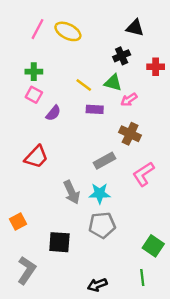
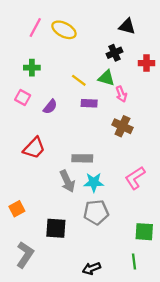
pink square: (34, 95) -> (23, 98), moved
pink arrow: (129, 100) -> (121, 94), turned -77
gray rectangle: (104, 161) -> (82, 158), moved, turned 30
pink L-shape: (143, 174) -> (135, 178), moved
green square: (153, 246) -> (144, 232), turned -30

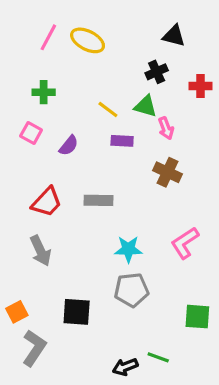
gray rectangle: (82, 158) -> (99, 200), moved
gray arrow: (67, 181) -> (40, 251), moved
orange square: (17, 209) -> (17, 312), moved
green line: (134, 262) -> (158, 357), moved, turned -63

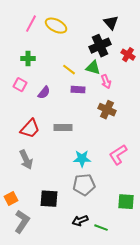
black triangle: (174, 36) -> (111, 23), turned 35
black cross: (157, 72) -> (100, 46), size x1.5
red cross: (201, 86) -> (128, 55), turned 32
black arrow: (125, 367) -> (80, 221), moved

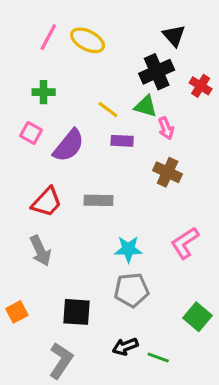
purple semicircle: (44, 93) -> (69, 146), size x1.6
green square: (126, 202) -> (197, 317), turned 36
gray L-shape: (22, 222) -> (61, 361), moved

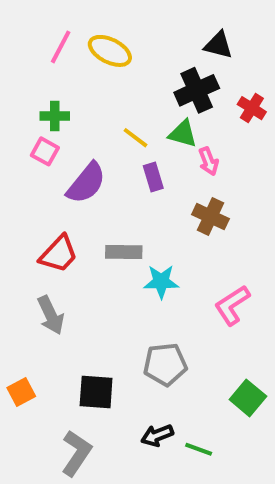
black triangle: (174, 36) -> (218, 45), turned -35
pink square: (31, 133) -> (45, 151), moved
purple rectangle: (122, 141) -> (153, 177), turned 70
cyan star: (128, 249) -> (161, 282), moved

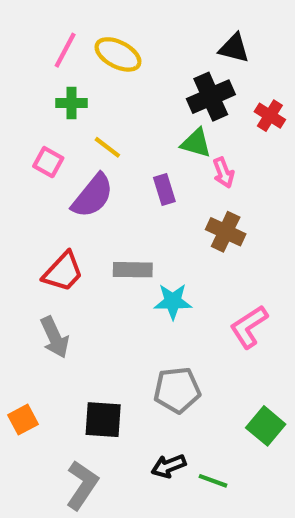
green cross: (55, 116) -> (72, 103), moved
yellow line: (136, 138) -> (107, 147), moved

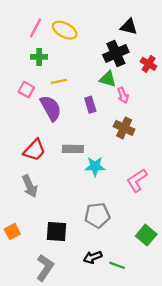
yellow line: (107, 147) -> (59, 81), turned -49
purple semicircle: (93, 196) -> (51, 108), turned -68

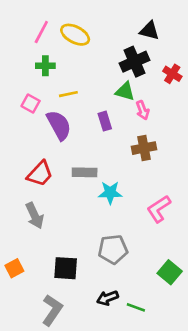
brown cross: (124, 128) -> (144, 148), turned -36

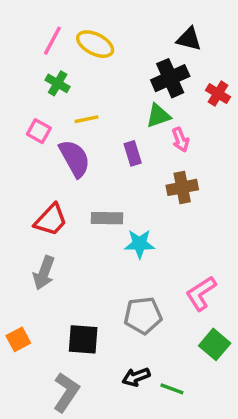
green cross: (45, 66) -> (58, 83), turned 30
green triangle: (125, 91) -> (158, 116), turned -35
pink L-shape: (159, 209) -> (201, 293), moved
gray arrow: (35, 216) -> (44, 273), turned 45

